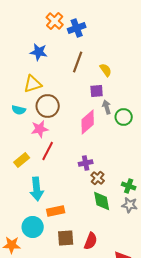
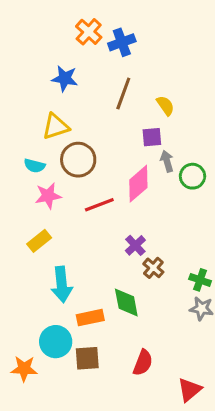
pink star: (40, 129) -> (48, 196), moved
red line: (48, 151) -> (99, 205), moved, turned 42
purple cross: (86, 163) -> (135, 245), turned -32
green diamond: (102, 201) -> (126, 303), moved
brown square: (66, 238) -> (87, 358), moved

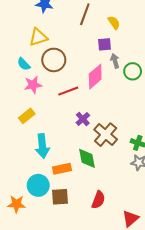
cyan semicircle: (35, 166) -> (24, 64), turned 32
purple cross: (135, 245) -> (83, 119), moved
brown cross: (153, 268) -> (106, 135), size x1.6

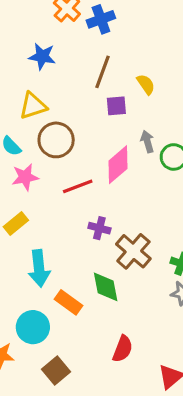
purple square: (105, 44) -> (116, 106), moved
purple cross: (83, 119) -> (99, 228), turned -32
orange rectangle: (62, 169) -> (68, 302), turned 48
brown square: (60, 197) -> (56, 370), moved, turned -36

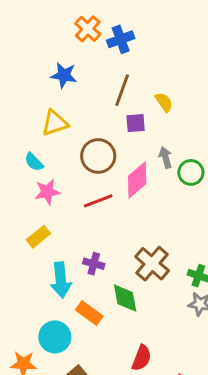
brown circle: (56, 140) -> (98, 156), moved
purple cross: (99, 228) -> (94, 264), moved

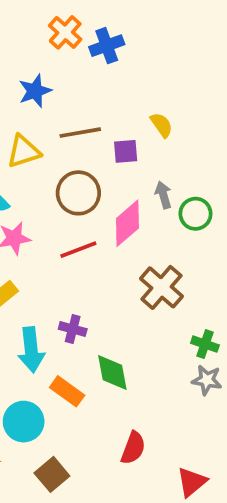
blue star: (64, 75) -> (35, 91), turned -30
brown line: (122, 90) -> (80, 133), moved, turned 60
brown cross: (152, 264) -> (161, 287), moved

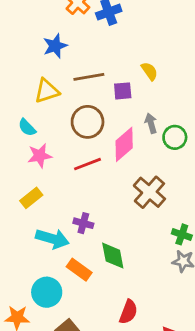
cyan arrow: (31, 350) -> (52, 239), turned -68

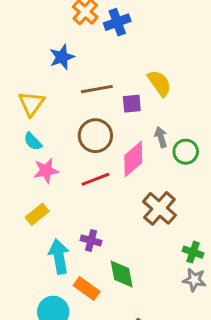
yellow semicircle: (149, 71) -> (159, 83), size x1.4
yellow triangle: (47, 91) -> (31, 104), moved, turned -36
cyan arrow: (52, 239) -> (59, 256), turned -116

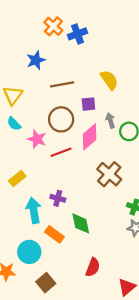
purple square: (132, 104) -> (88, 104), moved
pink star: (46, 171) -> (37, 139), moved, turned 30

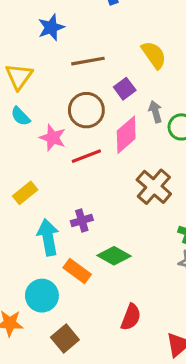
purple square: (88, 104) -> (125, 89), turned -32
purple cross: (58, 198) -> (82, 220), turned -32
green diamond: (81, 223) -> (114, 256), turned -50

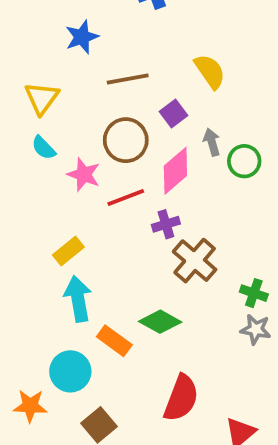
brown cross: (154, 187) -> (195, 261), moved
yellow rectangle: (25, 193) -> (68, 251), moved
purple cross: (82, 220) -> (166, 224), moved
red semicircle: (131, 317) -> (181, 398), size x1.4

